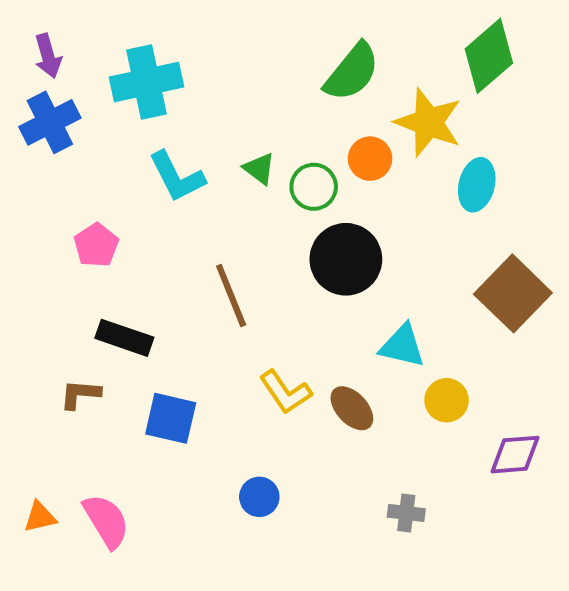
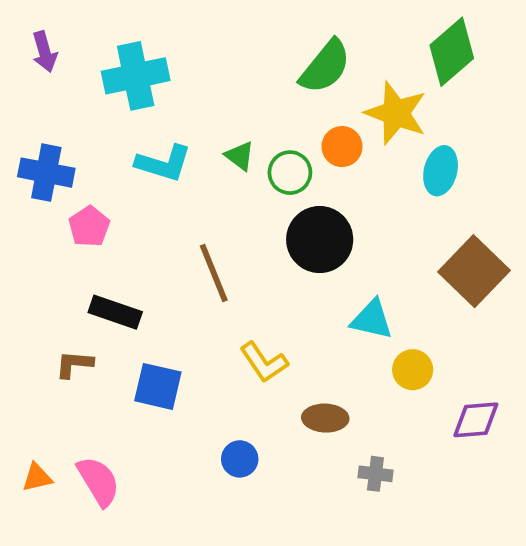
blue cross: (50, 122) -> (46, 173), moved, turned 38
cyan L-shape: (177, 177) -> (163, 163), turned -46
brown ellipse: (352, 408) -> (325, 418), moved, turned -45

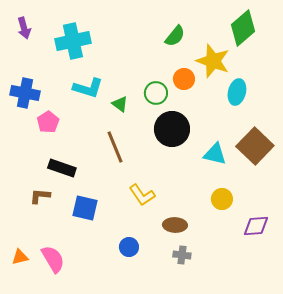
green semicircle: (325, 67) -> (175, 36), size x0.7
green triangle: (240, 156) -> (120, 104), moved
cyan triangle: (372, 319) -> (215, 154), moved
gray cross: (375, 474) -> (182, 255), moved

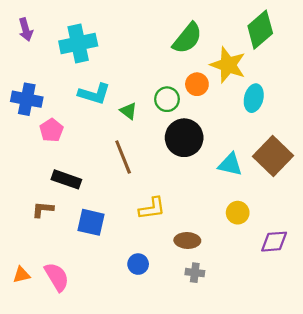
green semicircle: (175, 36) -> (187, 38), size x1.4
yellow L-shape: (142, 195) -> (152, 208), turned -64

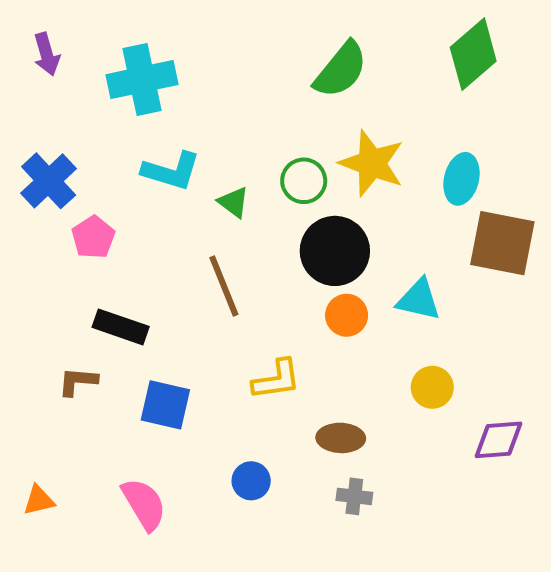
yellow star: (228, 65) -> (372, 163), moved
orange circle: (197, 84) -> (347, 315), moved
blue cross: (27, 99) -> (49, 181), turned 36
brown square: (273, 156) -> (502, 243), moved, turned -33
pink semicircle: (57, 277) -> (144, 504), moved

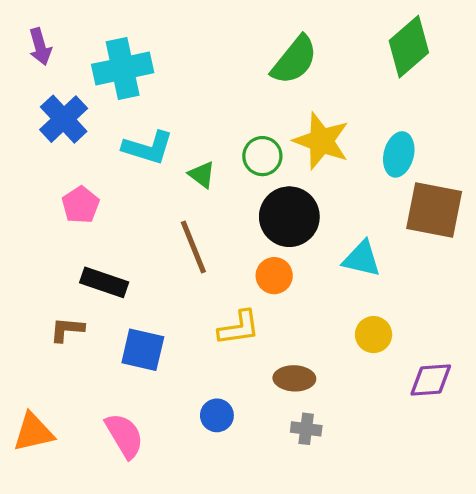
blue cross: (49, 181) -> (64, 119), moved
orange circle: (347, 315) -> (274, 276), moved
orange triangle: (39, 500) -> (33, 432), size x1.5

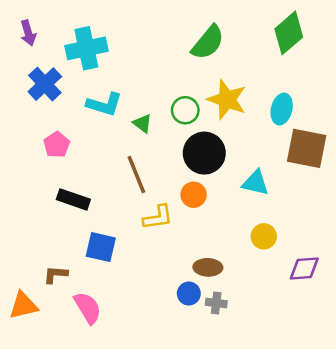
yellow L-shape: (239, 328) -> (158, 217), moved
brown L-shape: (67, 330) -> (56, 274), moved
blue circle: (217, 415) -> (189, 294), moved

